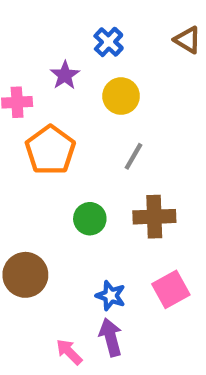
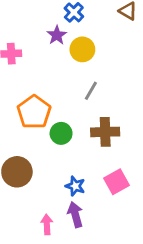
purple star: (65, 75) -> (57, 35), moved
orange pentagon: (50, 150) -> (34, 112), moved
pink arrow: (69, 352) -> (47, 224), turned 42

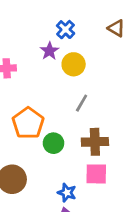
pink square: (117, 182) -> (96, 174), moved, turned 30

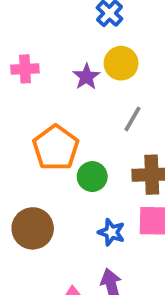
purple star: (49, 51) -> (86, 77), moved
blue star: (67, 193) -> (111, 232), moved

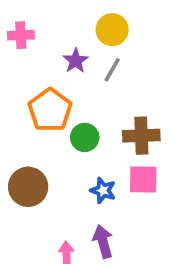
purple star: (86, 77) -> (76, 61), moved
gray line: (133, 119) -> (112, 70), moved

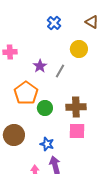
yellow circle: (112, 30) -> (79, 49), moved
blue star: (103, 190) -> (47, 144), moved

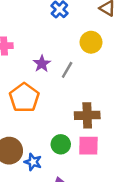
green circle: (45, 108) -> (61, 144), moved
blue star: (47, 144) -> (33, 162), moved

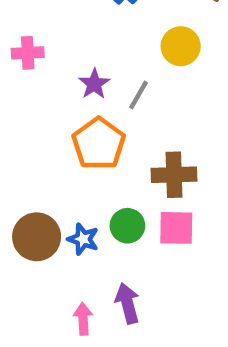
orange pentagon: (24, 98) -> (99, 144), moved
blue star: (33, 162) -> (83, 239), moved

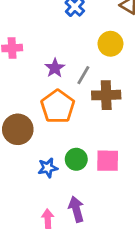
brown cross: (174, 175) -> (106, 95), moved
brown circle: (37, 237) -> (18, 129), moved
blue star: (83, 239) -> (48, 168), turned -30

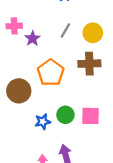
yellow circle: (110, 44) -> (93, 33), moved
purple star: (55, 68) -> (32, 38), moved
gray line: (83, 75) -> (65, 31), moved

